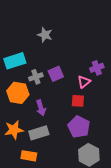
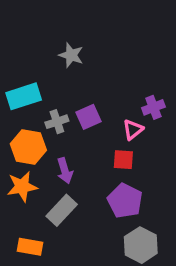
orange star: (14, 130) -> (22, 187), moved
gray rectangle: (39, 133) -> (62, 210), turned -30
orange rectangle: (29, 156) -> (30, 247), moved

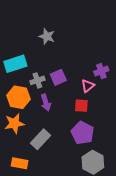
purple arrow: (65, 171) -> (46, 102), moved

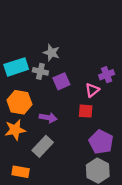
gray star: (47, 36) -> (51, 53), moved
gray cross: (37, 80) -> (40, 71), moved, turned 32
purple arrow: (46, 102) -> (48, 118), moved, turned -63
purple pentagon: (82, 133) -> (101, 142), moved

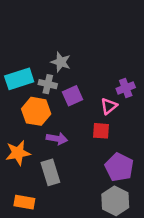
orange hexagon: (19, 102) -> (36, 111), moved
gray rectangle: (43, 146) -> (50, 172), turned -60

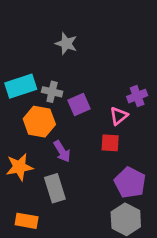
gray star: (61, 62) -> (66, 44), moved
purple arrow: (57, 139) -> (62, 151), turned 48

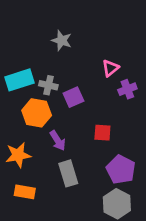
pink triangle: (119, 116) -> (110, 68), moved
gray rectangle: (55, 188) -> (68, 173), moved
orange rectangle: (27, 221) -> (25, 192), moved

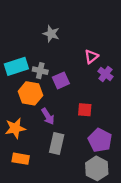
purple cross: (127, 89) -> (105, 74), turned -32
gray rectangle: (68, 173) -> (57, 143), turned 30

